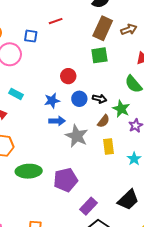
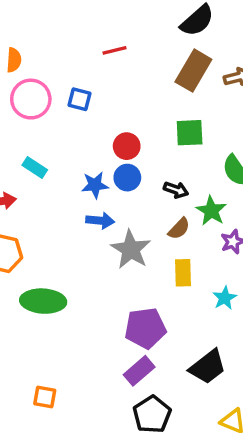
blue square: (31, 36) -> (80, 99), moved
green square: (99, 55) -> (190, 133), moved
blue circle: (79, 99) -> (127, 178), moved
purple pentagon: (66, 180) -> (145, 328), moved

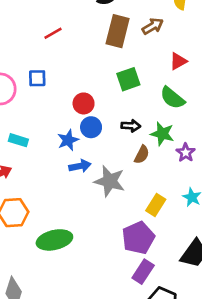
yellow rectangle: (183, 273) -> (156, 205), moved, turned 50

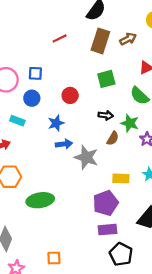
red line: (53, 33) -> (60, 38), moved
blue circle: (91, 127) -> (32, 98), moved
yellow rectangle: (156, 205) -> (121, 178), turned 56
purple rectangle: (143, 272) -> (107, 230), turned 48

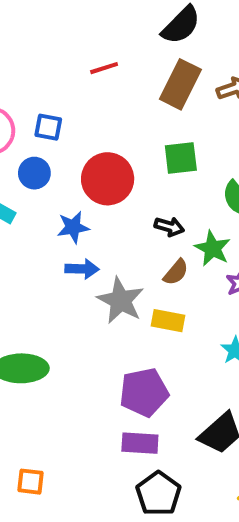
red circle: (70, 95) -> (108, 179), size x1.6
yellow rectangle: (121, 178) -> (168, 321), moved

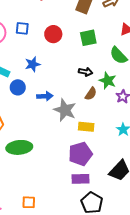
blue circle: (34, 173) -> (18, 87), moved
red circle: (108, 179) -> (53, 34), moved, size x0.7
blue star: (73, 227) -> (33, 64), moved
yellow rectangle: (168, 321) -> (86, 127), moved

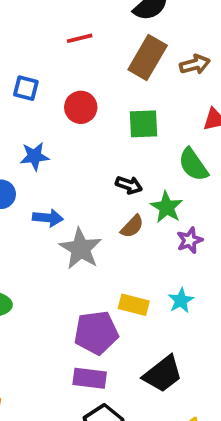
yellow rectangle: (86, 127) -> (134, 305), moved

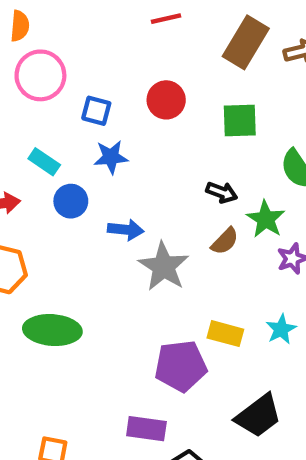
blue square: (26, 88) -> (96, 111), moved
purple rectangle: (90, 378) -> (146, 429), moved

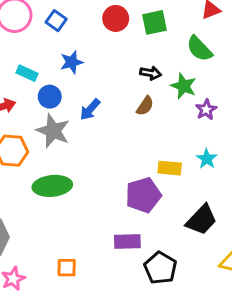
red circle: (166, 100) -> (116, 18), moved
blue square: (96, 111) -> (56, 21), moved, turned 30
blue arrow: (126, 230) -> (90, 110), turned 135
brown semicircle: (225, 241) -> (145, 106), moved
gray star: (164, 267) -> (53, 131), moved

